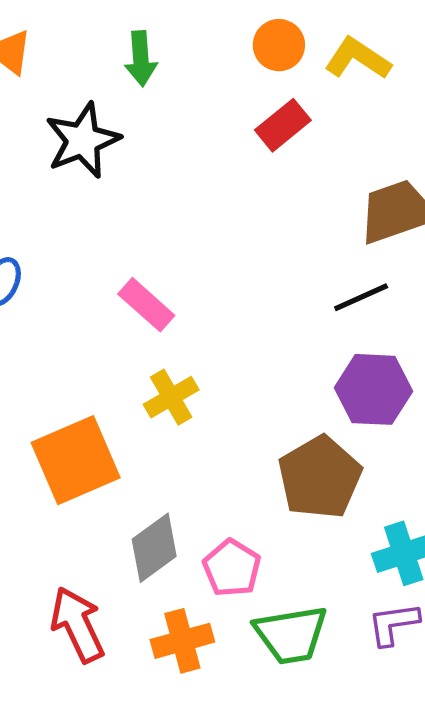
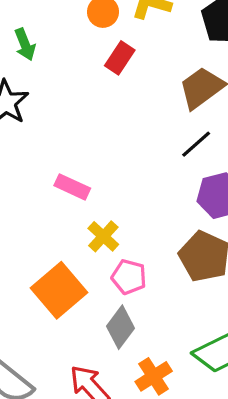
pink pentagon: (232, 568) -> (129, 277), moved

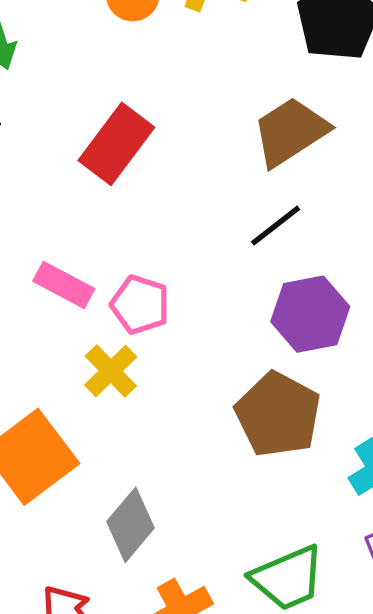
red rectangle: (120, 58) -> (116, 144), moved, size x1.4
pink pentagon: (129, 277) -> (140, 305), moved

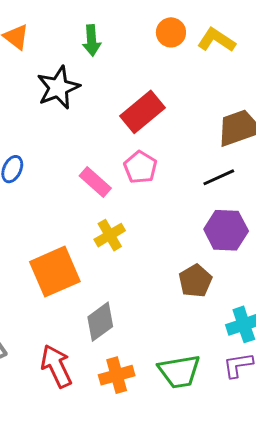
pink pentagon: (140, 305) -> (140, 167), moved
brown pentagon: (278, 415) -> (195, 281), size x0.7

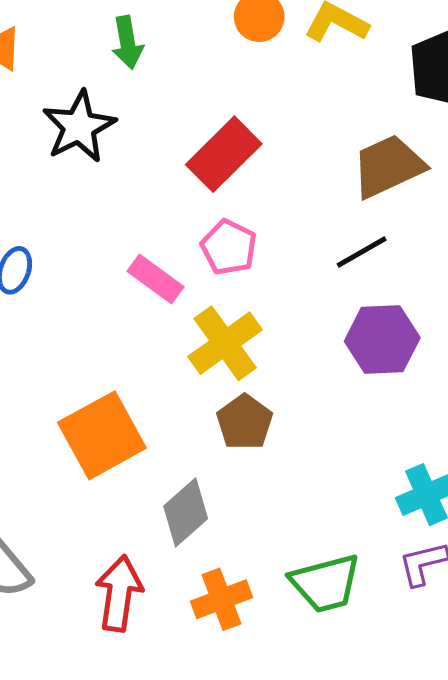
yellow cross: (110, 235) -> (225, 343), moved, size x1.4
brown pentagon: (195, 281) -> (245, 422), moved
red arrow: (56, 366) -> (119, 593), turned 39

